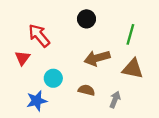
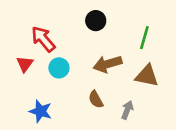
cyan circle: (53, 78) -> (59, 68), moved
brown semicircle: (86, 90) -> (96, 99), turned -133
blue star: (37, 101) -> (41, 111), turned 30

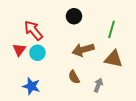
cyan circle: (59, 68) -> (37, 53), moved

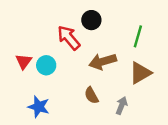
red arrow: (33, 30) -> (69, 38), moved
brown triangle: (114, 59) -> (140, 73), turned -42

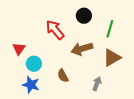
black circle: (91, 20) -> (84, 16), moved
cyan circle: (46, 65) -> (34, 64), moved
brown semicircle: (91, 95) -> (63, 76), moved

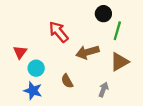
black circle: (84, 16) -> (103, 14), moved

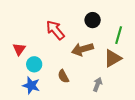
black circle: (103, 14) -> (93, 20), moved
green line: (117, 31) -> (119, 35), moved

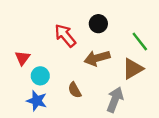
black circle: (93, 20) -> (98, 24), moved
green line: (119, 35) -> (140, 41), turned -54
gray arrow: (98, 84) -> (115, 100), size x1.5

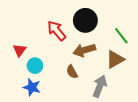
black circle: (98, 24) -> (85, 20), size x1.5
brown semicircle: (75, 90) -> (72, 72), moved

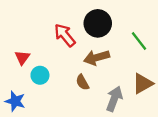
brown triangle: (115, 59) -> (143, 84), moved
blue star: (32, 87) -> (15, 101), moved

